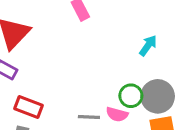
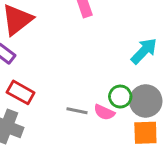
cyan arrow: (148, 45) -> (144, 51), size x1.4

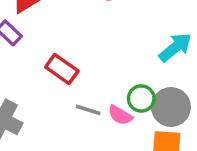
red rectangle: (21, 92) -> (62, 69), moved

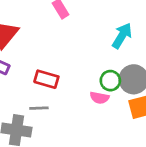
gray line: (88, 110) -> (39, 108), moved

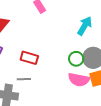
pink semicircle: (99, 98) -> (79, 80), moved, size x1.5

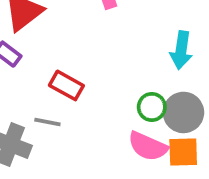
cyan arrow: (85, 26) -> (181, 50), turned 144

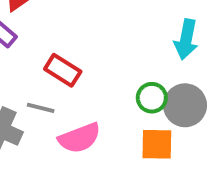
pink semicircle: (148, 146) -> (79, 138), moved, turned -48
orange square: (183, 152) -> (157, 144), moved

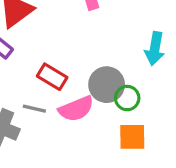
gray circle: (185, 105) -> (107, 85), moved
pink semicircle: (79, 138) -> (76, 109), moved

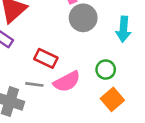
gray circle: (107, 85) -> (83, 18), moved
orange square: (132, 137) -> (112, 99), turned -35

